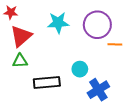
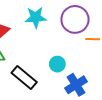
black rectangle: (47, 82) -> (24, 78), turned 45

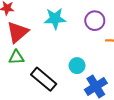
purple circle: (75, 19) -> (95, 21), size x0.7

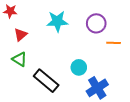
red triangle: (17, 32) -> (20, 35), size x0.6
green triangle: (16, 57) -> (19, 59), turned 35

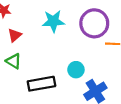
purple circle: (96, 23) -> (94, 23), size x1.4
black rectangle: (46, 81) -> (41, 84), turned -50

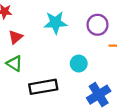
purple circle: (94, 23) -> (98, 25), size x0.7
cyan circle: (76, 70) -> (79, 64), moved

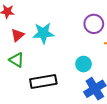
cyan star: (55, 23) -> (43, 33), moved
cyan circle: (79, 64) -> (83, 64), moved

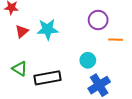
green triangle: (17, 60) -> (20, 69), moved

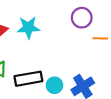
cyan circle: (88, 60) -> (54, 85), moved

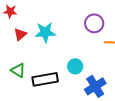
cyan circle: (54, 85) -> (75, 66), moved

